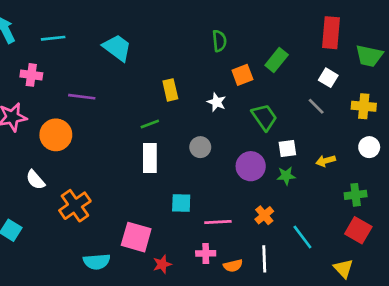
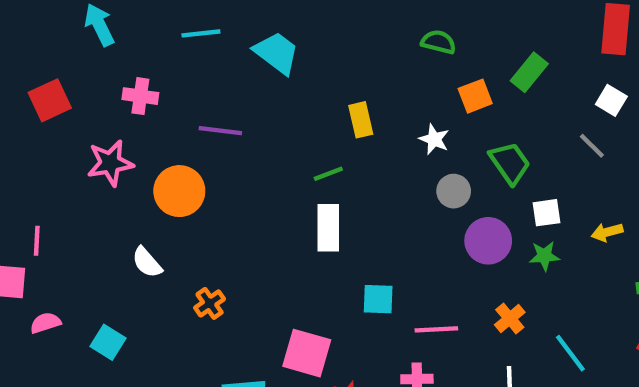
cyan line: (53, 38) -> (201, 33), moved
green semicircle: (219, 41) -> (439, 42), turned -70
gray circle: (200, 147) -> (454, 191), moved
orange cross: (75, 206) -> (210, 303), size x0.6

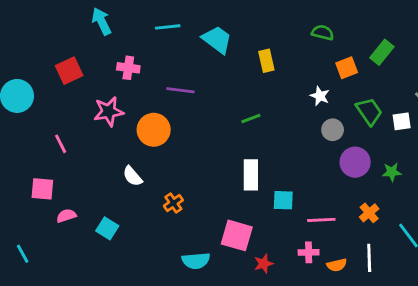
yellow rectangle: (361, 120) -> (266, 61), moved
white square: (547, 213) -> (402, 121), moved
white rectangle: (328, 228) -> (251, 175), moved
pink line: (37, 241) -> (61, 144), moved, turned -30

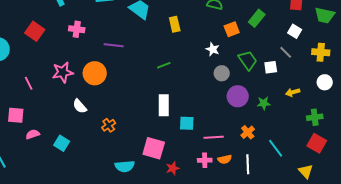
red square: (69, 71) -> (35, 31), turned -30
pink star: (109, 111) -> (63, 72), moved
orange semicircle: (337, 265) -> (225, 159), moved

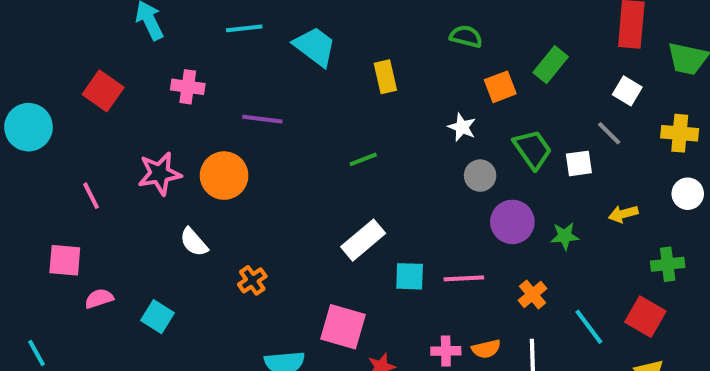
white rectangle: (164, 105) -> (363, 240), turned 50
pink line: (214, 137) -> (464, 278), moved
red square: (317, 143) -> (645, 317), moved

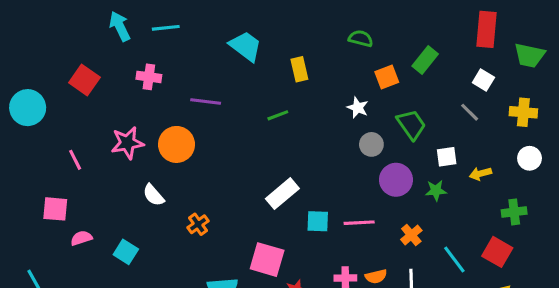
cyan line: (244, 28) -> (166, 28), moved
green line: (363, 159) -> (278, 115), moved
white square: (579, 163) -> (447, 157), moved

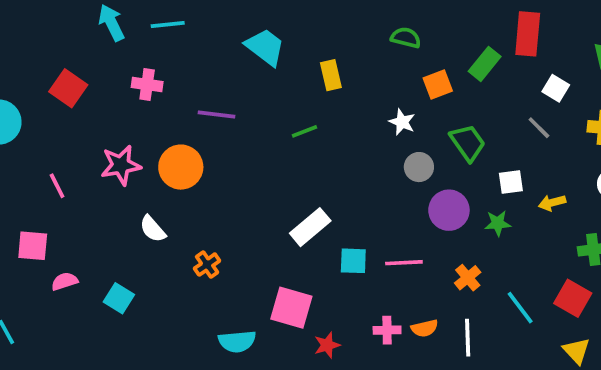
red rectangle: (487, 29) -> (528, 34), moved

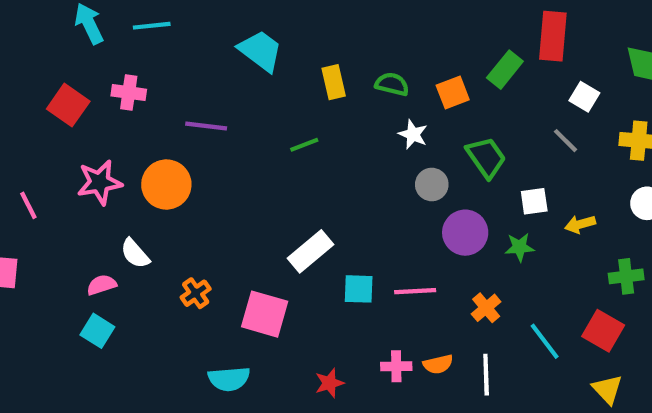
green semicircle: (406, 38) -> (392, 84), moved
red square: (68, 88) -> (68, 105), moved
pink semicircle: (65, 281) -> (102, 285), moved
pink square: (291, 308) -> (265, 314), moved

